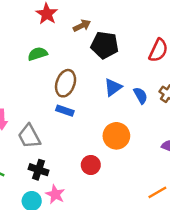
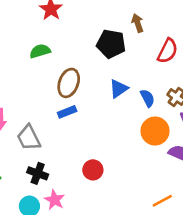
brown arrow: (82, 26) -> (138, 23), moved, turned -84
blue rectangle: (65, 111) -> (67, 112), turned -42
orange circle: (116, 136) -> (155, 131), moved

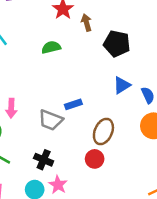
brown arrow: (138, 23) -> (86, 23), moved
brown ellipse: (69, 83) -> (103, 132), moved
gray trapezoid: (29, 138) -> (51, 120), moved, turned -45

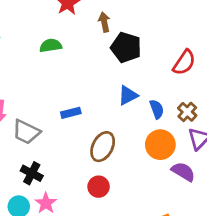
brown arrow: (86, 23) -> (104, 22), moved
gray trapezoid: (51, 120) -> (26, 132), moved
red circle: (95, 159) -> (99, 187), moved

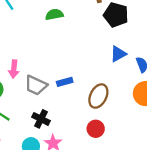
blue rectangle: (71, 113) -> (65, 82), moved

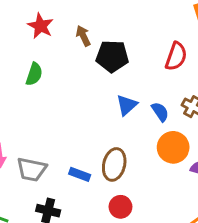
green semicircle: (54, 14) -> (34, 74), turned 132
blue rectangle: (65, 82) -> (80, 174), moved, turned 49

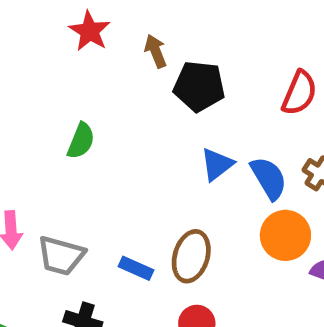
green semicircle: (34, 74) -> (81, 141), moved
blue semicircle: (160, 112) -> (269, 178), size x1.4

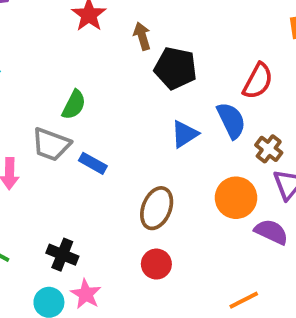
blue semicircle: (269, 178) -> (231, 120), moved
gray trapezoid: (61, 256) -> (51, 144), moved
blue rectangle: (136, 268) -> (93, 163), moved

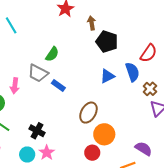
orange circle: (236, 198) -> (104, 134), moved
purple semicircle: (271, 232) -> (144, 149), moved
red circle: (156, 264) -> (92, 153), moved

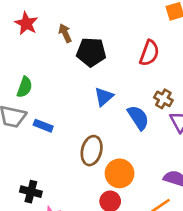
blue semicircle: (132, 72) -> (138, 118), moved

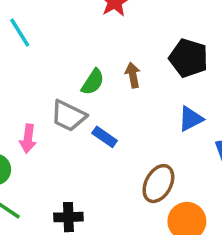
brown arrow: (65, 33) -> (133, 75), moved
black cross: (31, 192) -> (68, 217), turned -30

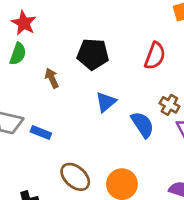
green semicircle: (93, 82) -> (18, 54), moved
brown ellipse: (158, 184) -> (75, 177), moved, turned -64

